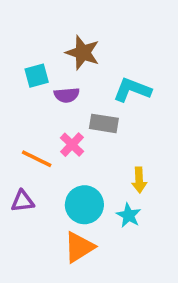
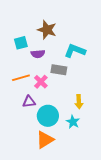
orange line: (37, 159) -> (21, 78), moved, turned -42
purple triangle: (22, 201) -> (29, 102), moved

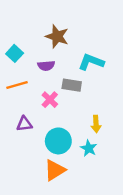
cyan square: (21, 43) -> (15, 53), moved, turned -32
orange line: (21, 78) -> (17, 85), moved
purple triangle: (29, 102) -> (24, 124), moved

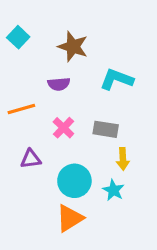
cyan square: (15, 53) -> (18, 37), moved
gray rectangle: (72, 85) -> (106, 129), moved

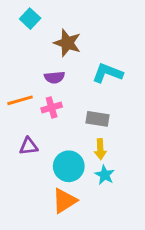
cyan square: (18, 37) -> (30, 19), moved
pink cross: (63, 128) -> (52, 107), moved, turned 30
yellow arrow: (123, 159) -> (100, 149), moved

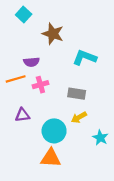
purple semicircle: (54, 77) -> (31, 62), moved
yellow arrow: (100, 149) -> (79, 117), turned 63
cyan star: (105, 175) -> (100, 138), moved
orange triangle: (64, 201) -> (51, 158), turned 35

